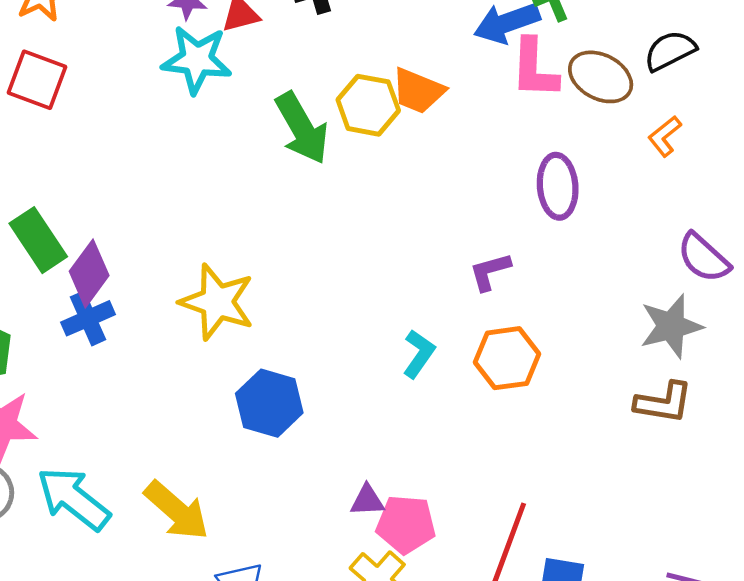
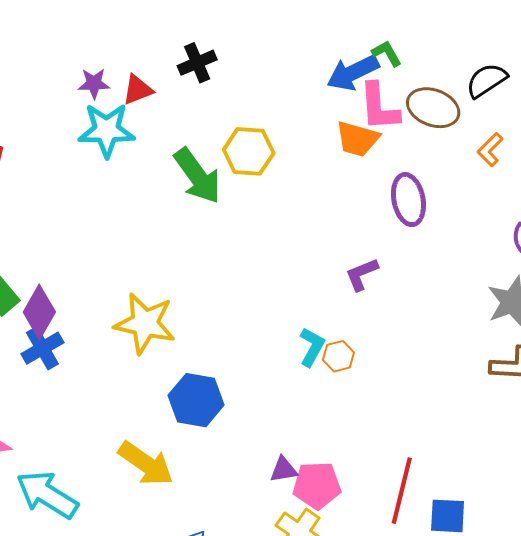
orange trapezoid: (418, 91) -> (357, 139), moved
orange hexagon: (507, 358) -> (338, 356), moved, size x0.6
yellow arrow: (177, 511) -> (146, 464), moved

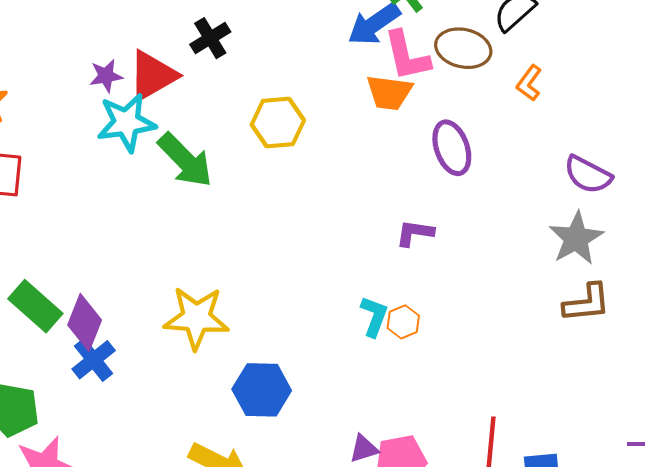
red triangle: (138, 90) -> (152, 75), size x1.6
green arrow: (197, 176) -> (185, 160), moved
purple L-shape: (362, 274) -> (415, 233), turned 39

